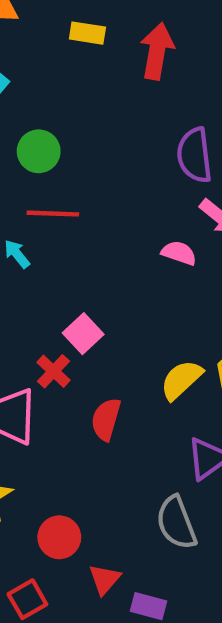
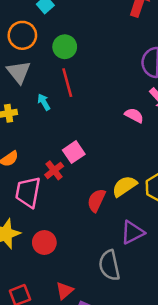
red line: (53, 214) -> (67, 83), turned 64
red semicircle: (106, 419) -> (96, 200), moved
red circle: (59, 537) -> (44, 243), moved

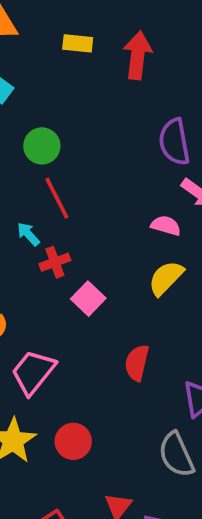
red cross: (54, 170) -> (55, 262), moved, turned 30
yellow semicircle: (124, 186) -> (166, 278), moved
pink trapezoid: (28, 192) -> (33, 372), turned 40

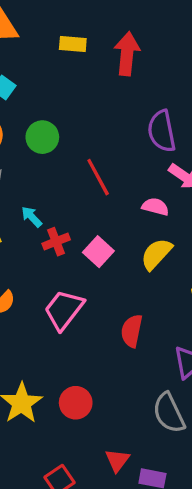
red line: (57, 198) -> (98, 177), moved
pink square: (88, 299) -> (98, 252), moved
pink trapezoid: (33, 372) -> (64, 310), moved

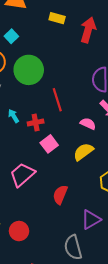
green circle: (42, 137) -> (29, 70), size x1.5
red cross: (56, 242) -> (36, 122), moved

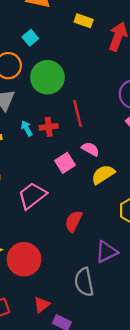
red cross: (36, 122) -> (49, 127), moved
pink semicircle: (88, 124) -> (90, 149), moved
red circle: (19, 231) -> (24, 259), size x1.5

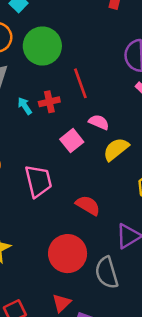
pink trapezoid: (32, 196) -> (38, 181), turned 120
red semicircle: (73, 221) -> (88, 205), turned 100
red circle: (24, 259) -> (68, 254), moved

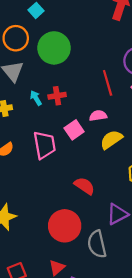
red line: (80, 83) -> (108, 83), moved
pink semicircle: (99, 122) -> (98, 116), turned -35
pink trapezoid: (38, 181) -> (44, 145), moved

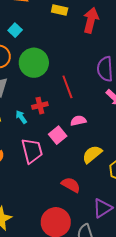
red line: (108, 83) -> (67, 87), moved
cyan arrow: (36, 98) -> (21, 117), moved
yellow semicircle: (111, 140) -> (92, 154), moved

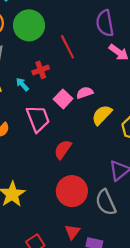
pink semicircle: (78, 121) -> (85, 93), moved
red semicircle: (71, 185) -> (63, 149), moved, turned -78

